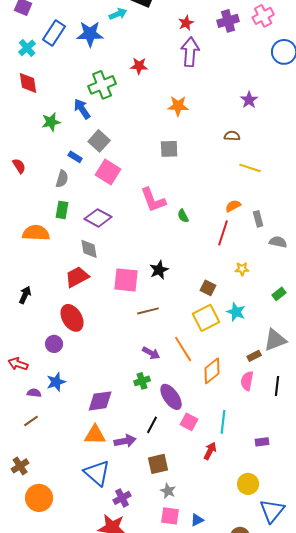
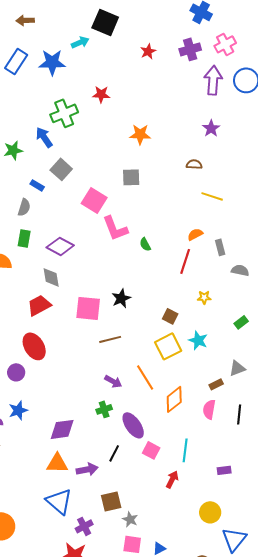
purple arrow: (190, 52) -> (213, 80), moved
pink square: (108, 172) -> (94, 200), moved
gray triangle: (275, 340) -> (237, 368), size x0.7
brown square: (158, 464) -> (111, 501), moved

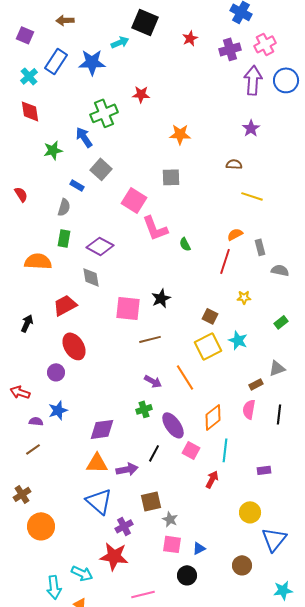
red star: (148, 51) -> (190, 38), moved
red trapezoid: (39, 305) -> (65, 305), moved
orange diamond: (174, 399) -> (213, 417), moved

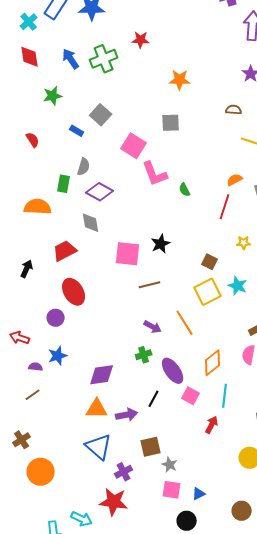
blue arrow: (84, 137) -> (71, 59), moved
red semicircle: (21, 194) -> (33, 140), moved
gray semicircle: (64, 207) -> (84, 167), moved

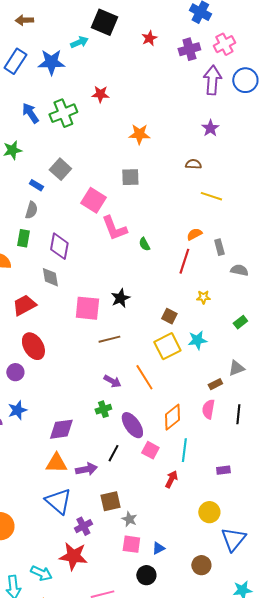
gray semicircle: (84, 167) -> (31, 210), moved
purple diamond: (100, 192) -> (59, 246), turned 72
cyan star: (238, 286) -> (197, 340), turned -30

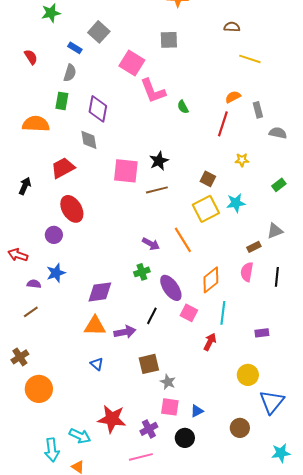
brown line: (109, 339) -> (157, 190), moved
blue triangle: (58, 501) -> (97, 364), size x0.5
purple cross: (83, 526) -> (149, 429), moved

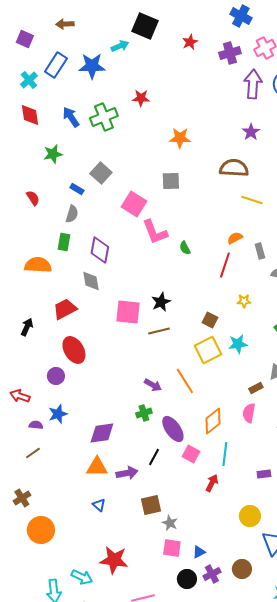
brown semicircle: (232, 27) -> (234, 168), size x1.8
purple cross: (149, 429) -> (212, 574), moved

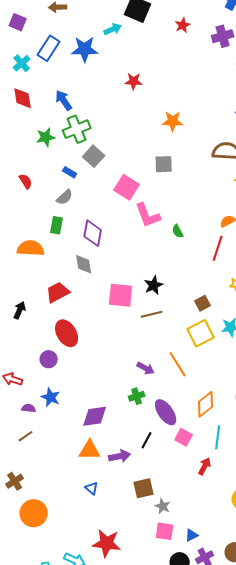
green cross: (104, 117) -> (77, 129), moved
gray semicircle: (72, 214) -> (65, 197), turned 30
brown square: (210, 320) -> (203, 303), turned 35
blue star: (58, 414) -> (51, 397), turned -30

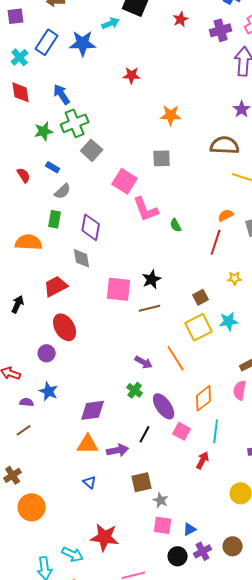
purple square: (18, 22) -> (16, 16), turned -30
blue rectangle: (70, 172) -> (53, 167), moved
green cross: (137, 396) -> (135, 390), turned -35

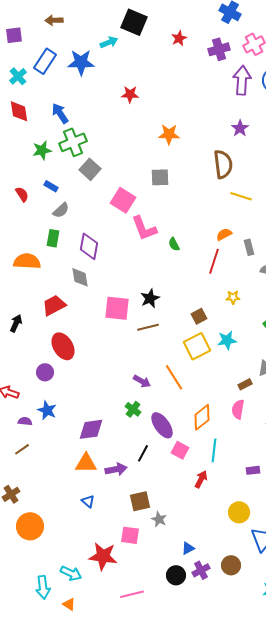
brown semicircle: (225, 145) -> (223, 164), turned 80
pink square: (163, 525) -> (130, 535), moved

